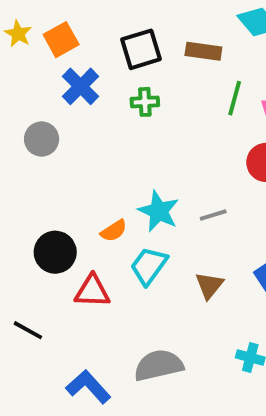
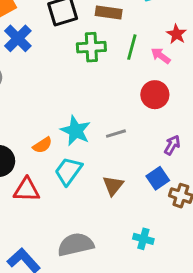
green cross: (145, 102) -> (91, 47), moved, size x1.4

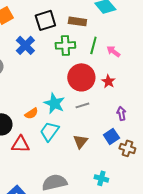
red star: (176, 34) -> (108, 81), moved
blue cross: (18, 38) -> (25, 45), moved
red circle: (155, 95) -> (81, 77), moved, size x1.4
purple arrow: (172, 145) -> (121, 113), turned -40

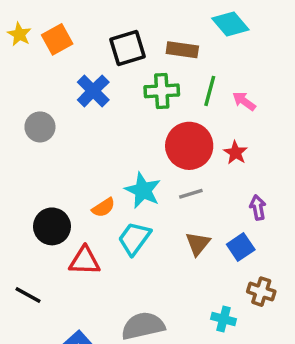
brown triangle: (80, 141) -> (198, 244), moved
brown cross: (127, 148) -> (261, 292), moved

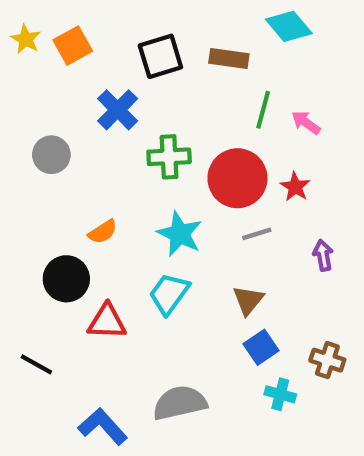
green cross: (162, 91) -> (169, 157), moved
gray line: (191, 194) -> (257, 234), moved
orange semicircle: (103, 208) -> (103, 232), moved
blue square: (241, 247) -> (261, 347), moved

